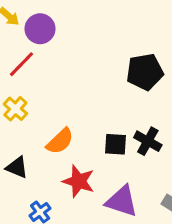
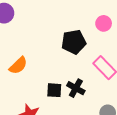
orange semicircle: (60, 141) -> (18, 66), moved

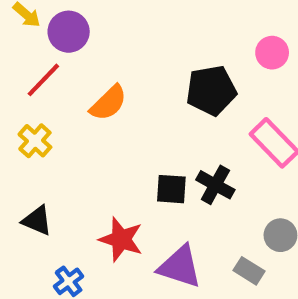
orange semicircle: (18, 66) -> (108, 103), moved

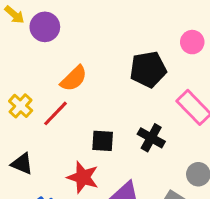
red line: (43, 80) -> (55, 113), moved
black square: (171, 189) -> (103, 141), moved

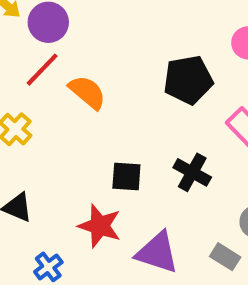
orange semicircle: (74, 79) -> (87, 92), turned -96
red line: (55, 113) -> (42, 70), moved

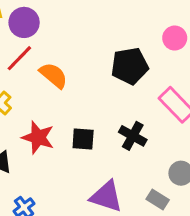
red star: (100, 226) -> (38, 137), moved

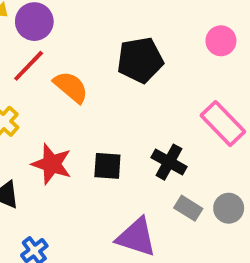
black pentagon: (130, 66) -> (140, 60), moved
gray rectangle: (158, 200) -> (188, 208), moved

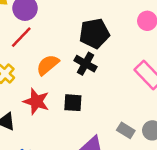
orange semicircle: (71, 87) -> (48, 65), moved, turned -80
black cross: (169, 162) -> (85, 64), moved

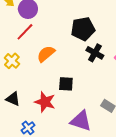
black cross: (85, 64) -> (95, 53), moved
red star: (36, 101) -> (45, 102), moved

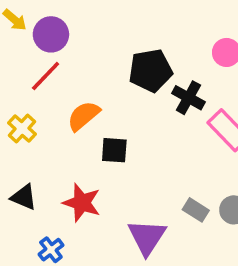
black cross: (95, 53) -> (188, 98), moved
black square: (66, 84) -> (114, 150), moved
purple triangle: (81, 121) -> (147, 237), turned 45

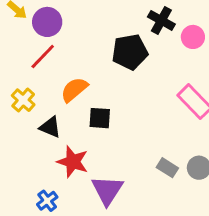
black cross: (188, 98) -> (161, 20), moved
black triangle: (24, 197) -> (50, 127), moved
purple triangle: (147, 237) -> (107, 190), moved

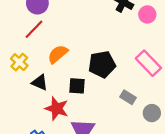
black pentagon: (130, 52) -> (102, 64), moved
black square: (100, 118) -> (77, 86), moved
gray rectangle: (167, 168) -> (128, 97), moved

